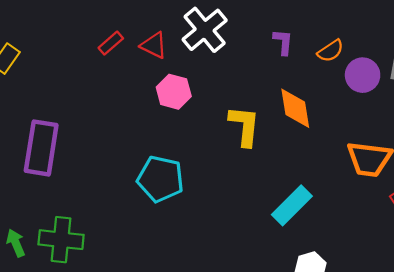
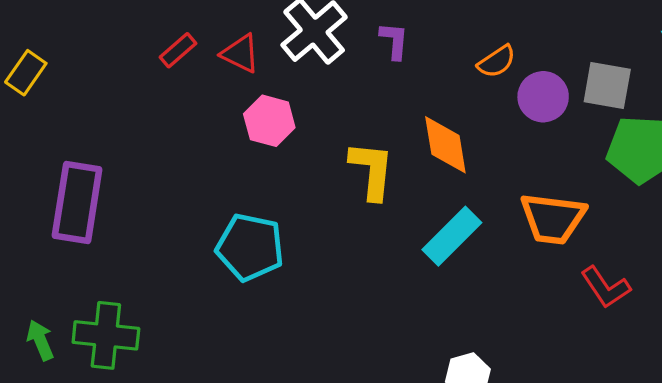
purple L-shape: (283, 42) -> (394, 41), moved
cyan rectangle: (292, 205) -> (452, 236), moved

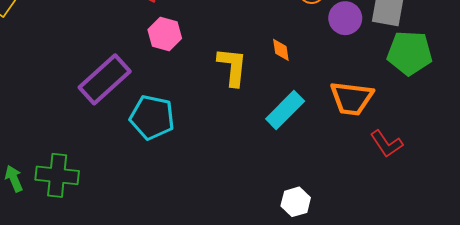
orange diamond: (445, 145) -> (281, 50), size x0.6
purple rectangle: (77, 202) -> (105, 79), moved, turned 39

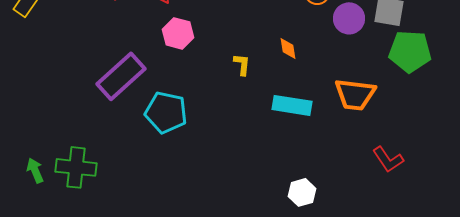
yellow L-shape: (232, 67) -> (242, 64), size x0.6
cyan rectangle: (285, 110) -> (292, 105), turned 54
red L-shape: (386, 144) -> (388, 159), moved

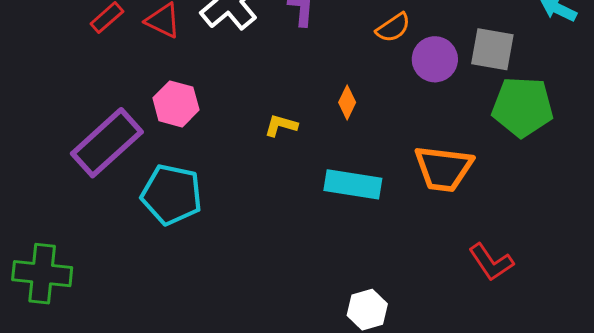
pink hexagon: (178, 33) -> (176, 104), moved
orange diamond: (288, 48) -> (347, 102), turned 35
yellow L-shape: (242, 64) -> (281, 125), turned -80

